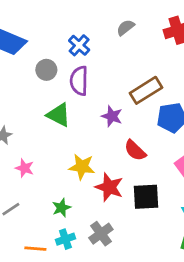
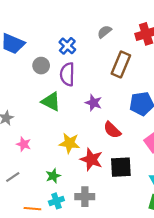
brown rectangle: (146, 90) -> (121, 64), moved, turned -35
gray cross: (101, 234) -> (85, 197), turned 36

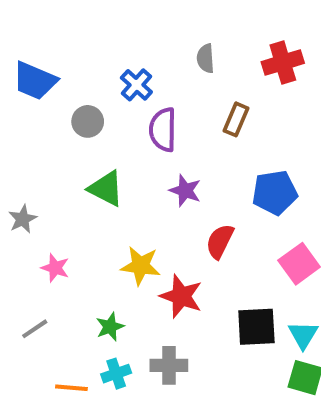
gray semicircle: (104, 32) -> (206, 58), turned -56
brown rectangle: (121, 64) -> (236, 119), size x0.7
purple semicircle: (67, 74) -> (163, 130), moved
red semicircle: (112, 130) -> (220, 241), turned 72
black square: (121, 167) -> (256, 327), moved

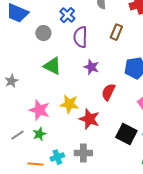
pink star: (55, 268) -> (39, 110), moved, size x1.5
green star: (110, 327) -> (39, 134), moved
black square: (256, 327) -> (126, 134), turned 30

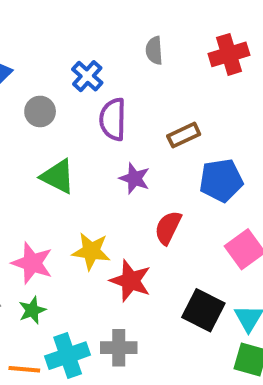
brown rectangle: (116, 32) -> (184, 135), moved, turned 42
cyan cross: (57, 157) -> (68, 356), size x1.5

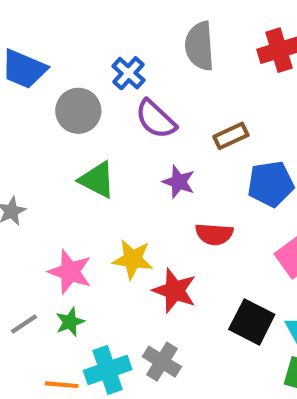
gray semicircle: (154, 50) -> (200, 46), size x1.6
gray circle: (40, 111) -> (78, 111), size x1.4
purple semicircle: (113, 119) -> (156, 119), turned -48
red semicircle: (168, 228) -> (214, 234), turned -112
gray cross: (119, 348) -> (162, 362), turned 32

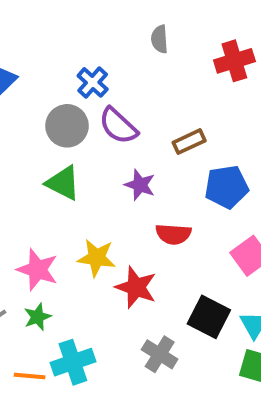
gray semicircle: (200, 46) -> (160, 39), moved, size x0.6
gray circle: (78, 111) -> (67, 126), moved
gray cross: (162, 362) -> (160, 354), moved

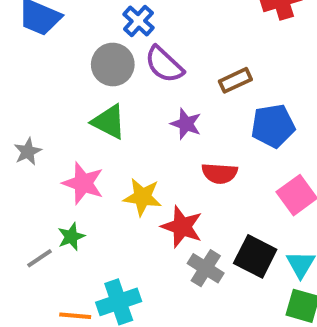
pink star: (37, 270) -> (83, 183), moved
green star: (37, 317) -> (71, 237), moved
gray cross: (160, 354) -> (206, 268), moved

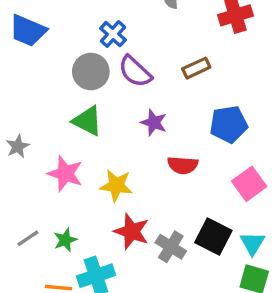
brown rectangle: (235, 80) -> (196, 68), moved
red star: (182, 227) -> (132, 231), moved
green star: (71, 237) -> (65, 240), moved

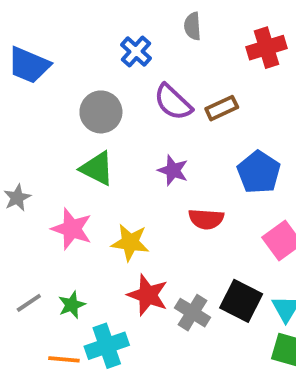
blue cross: (113, 34) -> (136, 52), moved
purple semicircle: (135, 71) -> (173, 102), moved
blue pentagon: (229, 124) -> (259, 172), turned -30

